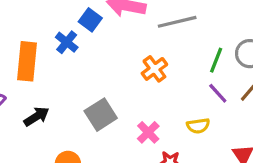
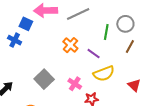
purple line: (218, 93) -> (94, 54), moved
yellow semicircle: (198, 126) -> (104, 74), size x1.5

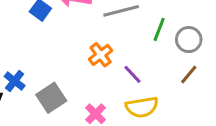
green line: (106, 32) -> (159, 29), moved
blue cross: (15, 40) -> (15, 81), moved

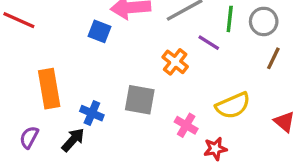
purple line: (132, 74) -> (209, 43), moved
gray square: (51, 98) -> (140, 100), moved, turned -32

